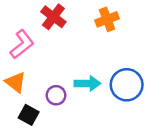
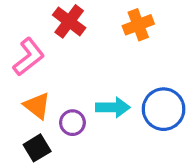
orange triangle: (15, 82) -> (37, 106), moved
black square: (29, 115) -> (37, 148), turned 30

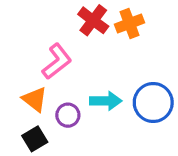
red cross: (69, 21) -> (93, 20), moved
pink L-shape: (29, 57) -> (57, 61), moved

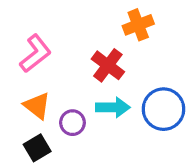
red cross: (93, 20) -> (108, 65), moved
pink L-shape: (57, 61) -> (35, 54), moved

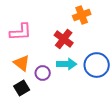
pink L-shape: (35, 54) -> (21, 32), turned 35

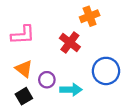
cyan arrow: (67, 64) -> (71, 90), moved

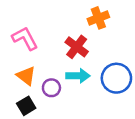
pink L-shape: (23, 35) -> (25, 38), turned -115
cyan arrow: (71, 90) -> (78, 76), moved

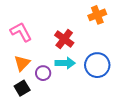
orange cross: (98, 18) -> (97, 15), moved
orange triangle: (26, 76) -> (22, 63), turned 36

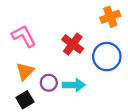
cyan arrow: (65, 63) -> (74, 85), moved
blue circle: (97, 65) -> (107, 57), moved

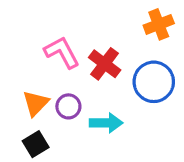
pink L-shape: (24, 36) -> (62, 52), moved
purple circle: (49, 83) -> (68, 106), moved

